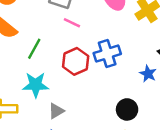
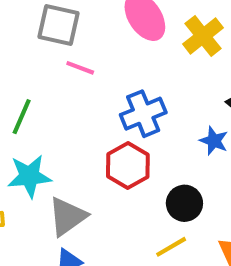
red hexagon: (76, 61) -> (128, 166), moved
gray triangle: (56, 111) -> (67, 216), size x1.5

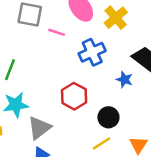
pink line: (80, 68) -> (57, 32), moved
blue cross: (143, 114) -> (92, 52), moved

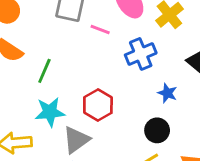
blue star: (124, 80) -> (167, 93), moved
red hexagon: (74, 96) -> (98, 105), moved

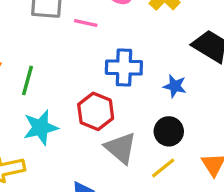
blue cross: (141, 54) -> (124, 67), moved, turned 32
gray triangle: (76, 140) -> (121, 148), moved, turned -36

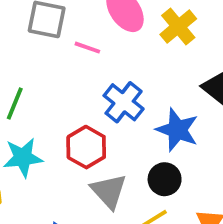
blue cross: (124, 67) -> (124, 102), turned 30
blue star: (175, 86) -> (177, 130), size x1.6

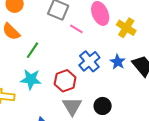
yellow cross: (178, 27) -> (126, 28), turned -30
blue star: (177, 130) -> (118, 62), moved, size x0.7

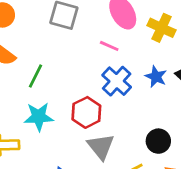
pink line: (76, 29) -> (109, 46), moved
black circle: (103, 106) -> (158, 141), moved

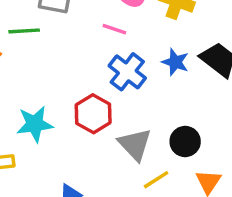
green line: (36, 76) -> (24, 31), moved, turned 65
gray triangle: (101, 146) -> (135, 144), moved

